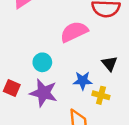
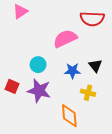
blue star: (83, 81) -> (72, 71), moved

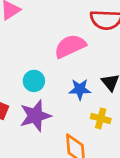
purple star: (39, 91) -> (35, 116), turned -30

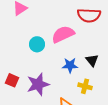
cyan circle: (34, 81) -> (37, 44), moved

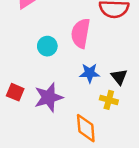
pink semicircle: (63, 34) -> (81, 33), turned -55
black triangle: (92, 60) -> (119, 77), moved

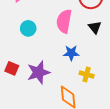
cyan circle: (47, 46) -> (28, 28), moved
black triangle: (119, 77) -> (95, 27), moved

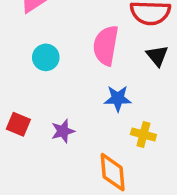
purple star: (38, 72) -> (63, 131), size x0.6

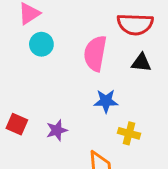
black triangle: (157, 56) -> (141, 63), turned -45
cyan circle: (46, 57) -> (41, 44), moved

